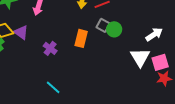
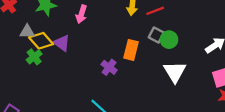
purple cross: (50, 48) -> (109, 67), moved
white triangle: (140, 57) -> (175, 72), moved

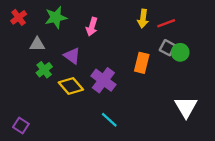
yellow diamond: (41, 41) -> (71, 86), moved
purple cross: (109, 67) -> (103, 80), moved, size x1.5
white triangle: (175, 72) -> (186, 107), moved

